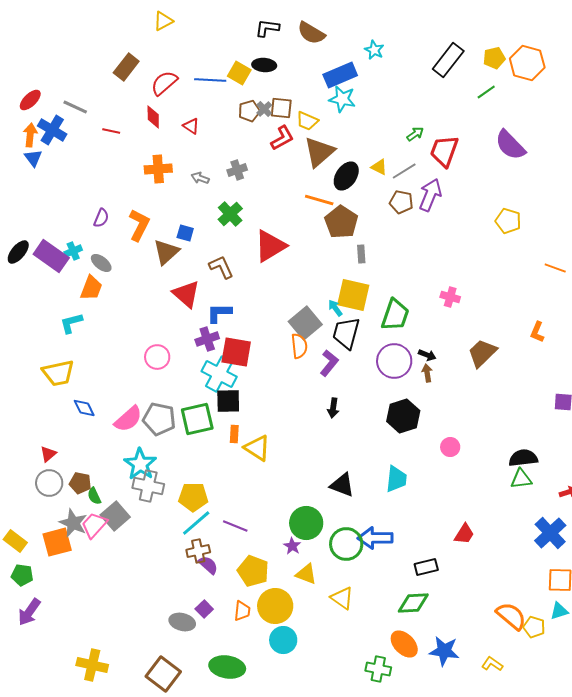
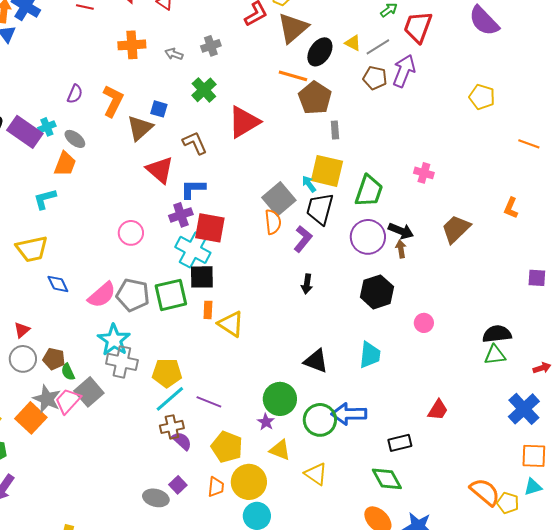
black arrow: (427, 355) -> (401, 231), size x1.4
orange square: (57, 542) -> (31, 418), turned -32
green diamond: (413, 603) -> (387, 479), turned 64

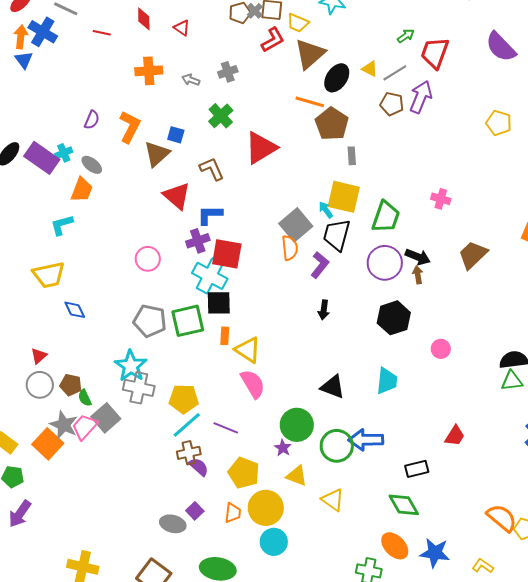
pink semicircle: (102, 295) -> (253, 384), moved, turned -80

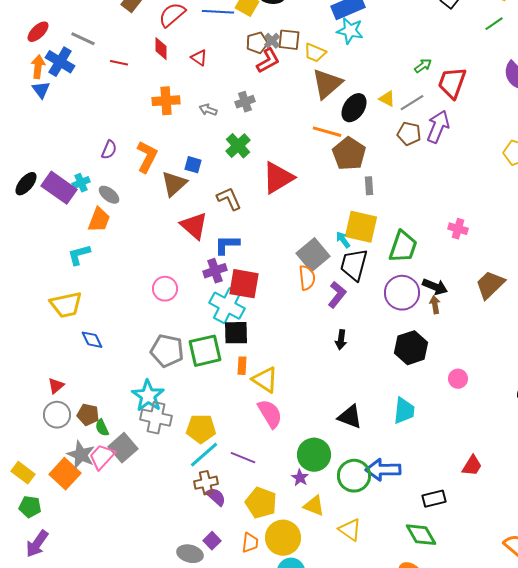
red L-shape: (273, 40) -> (268, 61), moved

